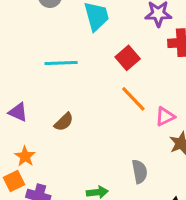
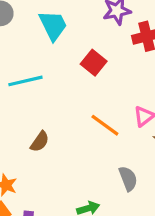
orange line: (133, 99) -> (105, 125), moved

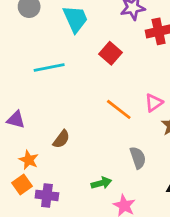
brown semicircle: (40, 142) -> (61, 139), moved

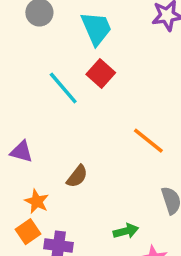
red square: (110, 53) -> (101, 74), moved
cyan line: (49, 68) -> (63, 88), turned 60

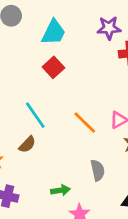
cyan trapezoid: (96, 28) -> (54, 32), turned 44
cyan line: (63, 88) -> (35, 115), moved

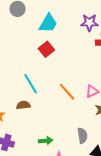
brown semicircle: (27, 144) -> (23, 105), turned -144
gray semicircle: (98, 170) -> (82, 136), moved

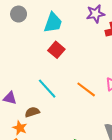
brown semicircle: (23, 105) -> (32, 112), moved

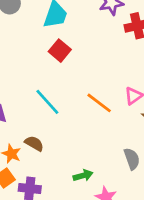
brown semicircle: (32, 112) -> (34, 143), moved, turned 48

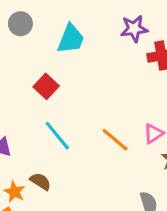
red square: (60, 51) -> (46, 86), moved

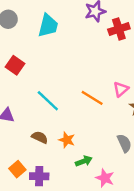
red square: (46, 86) -> (15, 65), moved
orange star: (14, 192) -> (67, 140), moved

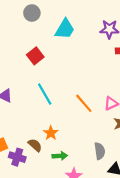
red square: (15, 65) -> (35, 56), moved
brown semicircle: (40, 137) -> (35, 145), moved

